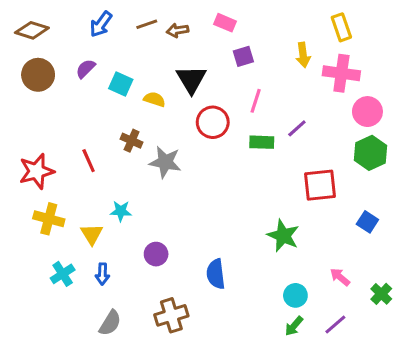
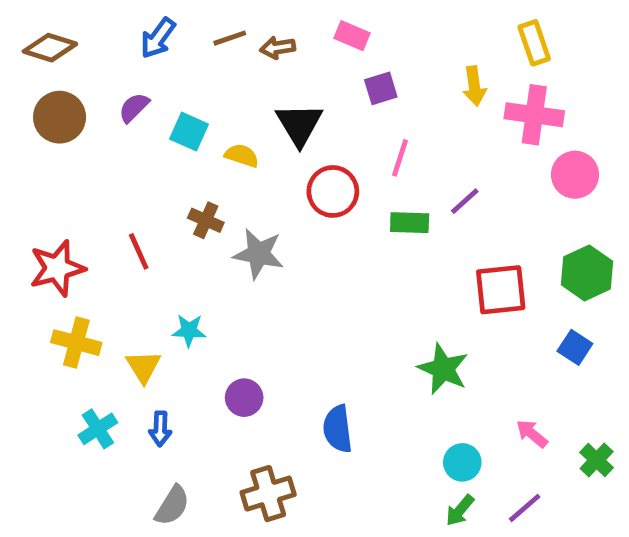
green hexagon: (371, 153) -> (587, 273), moved

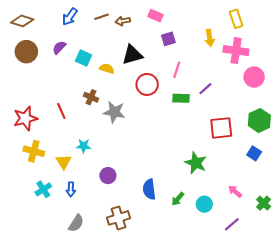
black triangle: (299, 124) -> (132, 55), turned 45
green arrow: (460, 510) -> (178, 199), moved

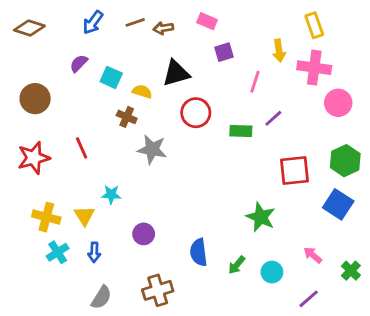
brown circle: (26, 52) -> (35, 99), moved
pink line: (177, 70) -> (255, 82), moved
brown cross: (91, 97) -> (127, 117), moved
yellow cross: (34, 151) -> (46, 217), moved
blue square: (254, 153) -> (338, 204), size x1.5

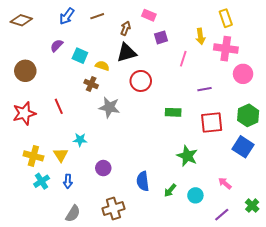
brown arrow: (163, 28) -> (126, 28), moved, turned 120
purple line: (273, 118) -> (205, 89), moved, turned 32
green rectangle: (241, 131) -> (173, 112), moved
green cross: (351, 271) -> (252, 206), moved

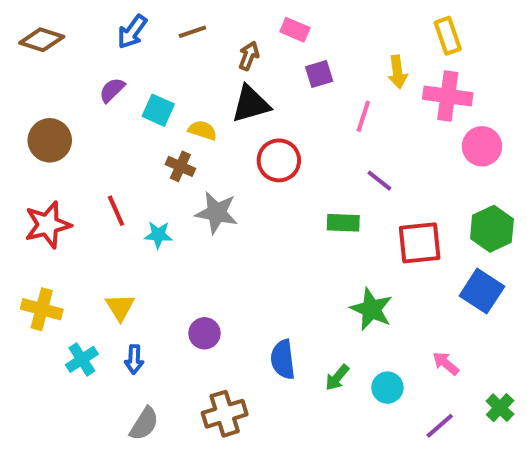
purple line: (205, 89) -> (379, 181), moved, turned 48
cyan star: (80, 140) -> (158, 235), moved
yellow cross: (33, 156) -> (42, 309), moved

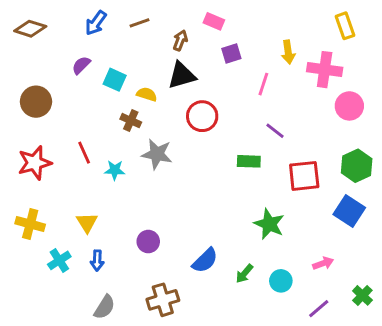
yellow rectangle: (448, 36) -> (345, 26), moved
blue semicircle: (283, 359) -> (205, 260), turned -128
pink arrow: (446, 363) -> (323, 263), turned 120

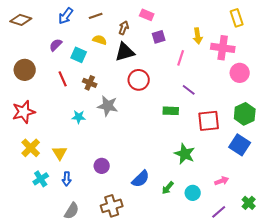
yellow semicircle: (147, 94) -> (100, 40), moved
red line: (84, 153) -> (63, 79), moved
yellow cross: (30, 224) -> (31, 148), moved, turned 30

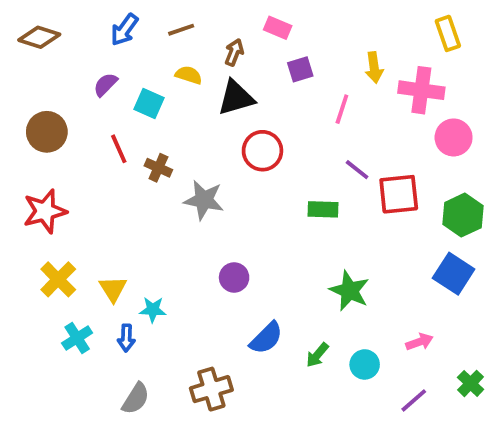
brown cross: (90, 83) -> (158, 168), moved
cyan star: (79, 117) -> (153, 310), moved
red square: (209, 121) -> (399, 194), moved
purple circle: (102, 166) -> (234, 277), moved

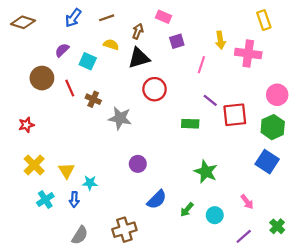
brown circle: (47, 132) -> (42, 78), moved
pink circle: (454, 137) -> (277, 95), moved
red star: (45, 211) -> (26, 125), size x0.6
pink arrow: (419, 342) -> (247, 202), turned 72

